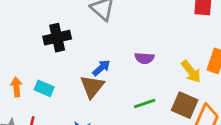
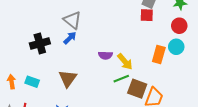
blue arrow: (101, 68) -> (70, 38), moved
yellow arrow: (191, 72) -> (125, 62), moved
green line: (145, 104) -> (121, 79), moved

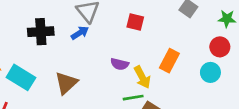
red square: (147, 15) -> (135, 22), moved
orange rectangle: (159, 55) -> (169, 61), moved
cyan rectangle: (32, 82) -> (21, 77), size x1.5

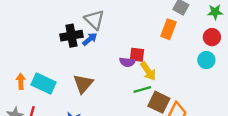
red square: (135, 22) -> (137, 55), moved
black cross: (41, 32) -> (71, 36), moved
orange rectangle: (169, 61) -> (168, 29), moved

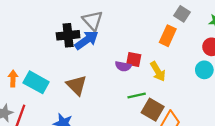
blue arrow: (90, 39) -> (87, 40), size x1.5
yellow arrow: (148, 71) -> (158, 71), moved
brown triangle: (83, 84) -> (77, 85), turned -30

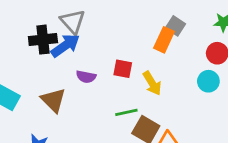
gray square: (182, 14) -> (175, 26), moved
purple semicircle: (123, 66) -> (86, 77), moved

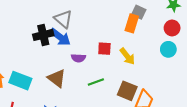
blue arrow: (65, 45) -> (60, 37), turned 80
green line: (126, 112) -> (96, 82), moved

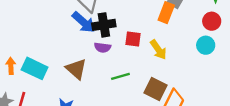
black cross: (43, 35) -> (104, 25), moved

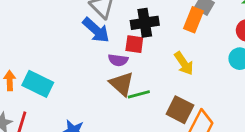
black cross: (104, 25) -> (145, 23), moved
red square: (133, 39) -> (134, 44), moved
brown triangle: (76, 69) -> (122, 84), moved

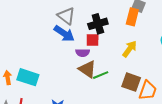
yellow arrow: (184, 63) -> (130, 49), turned -102

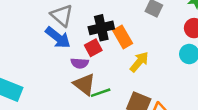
orange rectangle: (132, 17) -> (123, 37), moved, turned -48
red square: (93, 40) -> (93, 48), turned -32

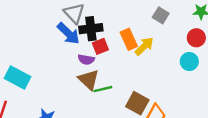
black cross: (101, 28) -> (91, 29), moved
yellow arrow: (139, 62) -> (144, 46), moved

